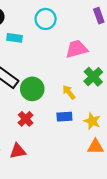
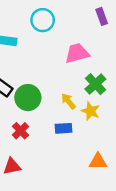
yellow star: (92, 121) -> (91, 111), moved

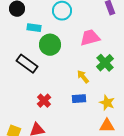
green circle: (28, 98) -> (50, 45), moved
yellow star: (91, 111) -> (107, 103), moved

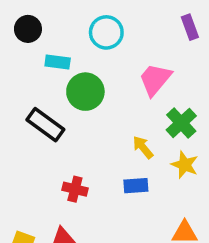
pink trapezoid: (90, 38) -> (155, 79), turned -35
red cross: (44, 101) -> (75, 189), turned -32
yellow star: (107, 103) -> (185, 165), moved

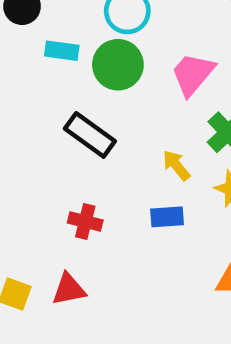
green circle: (85, 92) -> (118, 65), moved
black rectangle: (45, 125) -> (90, 135), moved

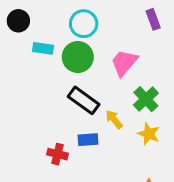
black rectangle: (90, 135) -> (84, 100), moved
blue rectangle: (167, 217) -> (88, 140), moved

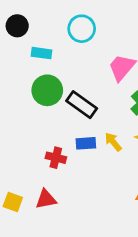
green circle: (78, 57) -> (47, 90), moved
yellow arrow: (114, 119) -> (113, 142), moved

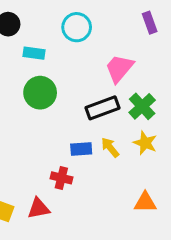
black rectangle: (82, 105) -> (103, 108), moved, turned -56
red cross: (56, 158) -> (61, 178), moved

